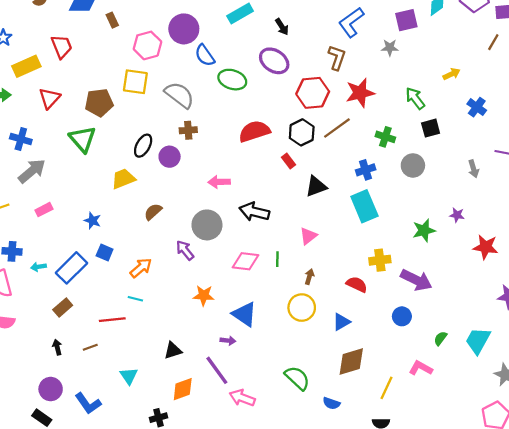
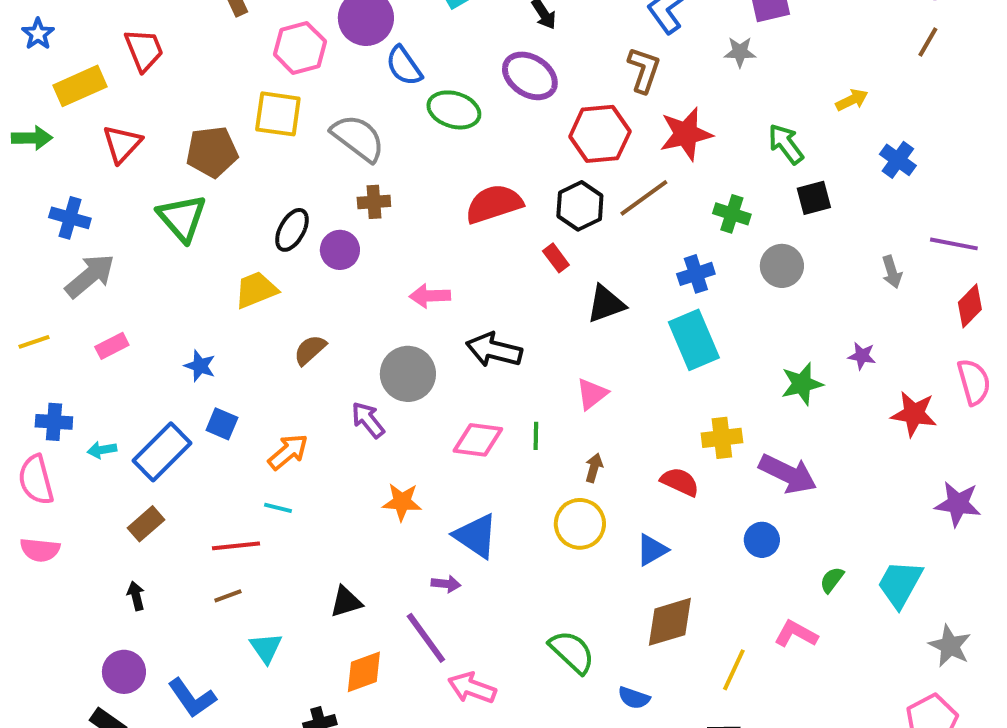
brown line: (90, 347) -> (228, 596), moved

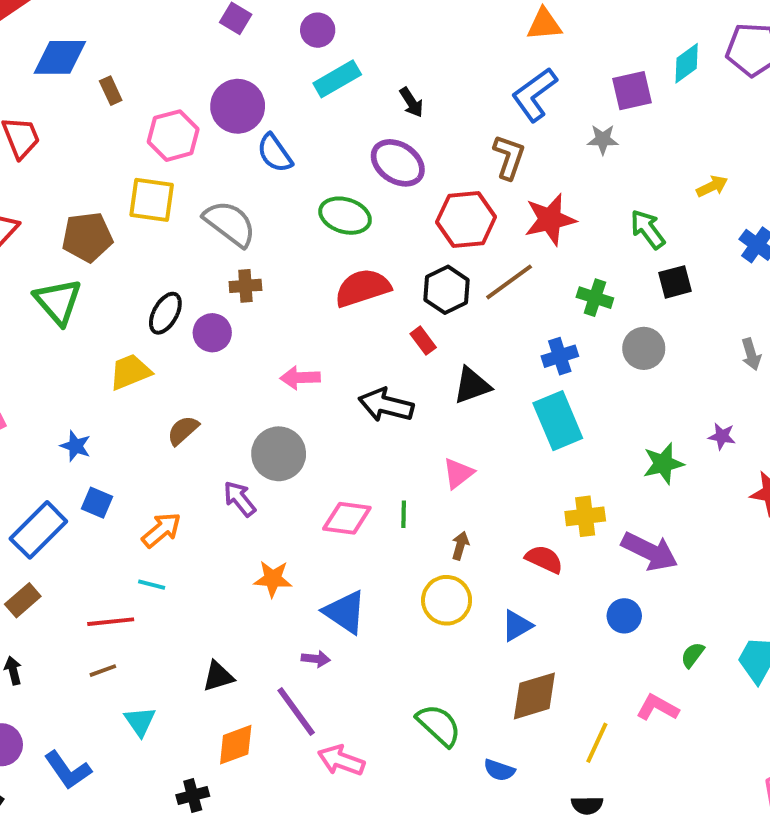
green ellipse: (454, 110) -> (345, 216), moved
black arrow: (494, 350) -> (386, 405), moved

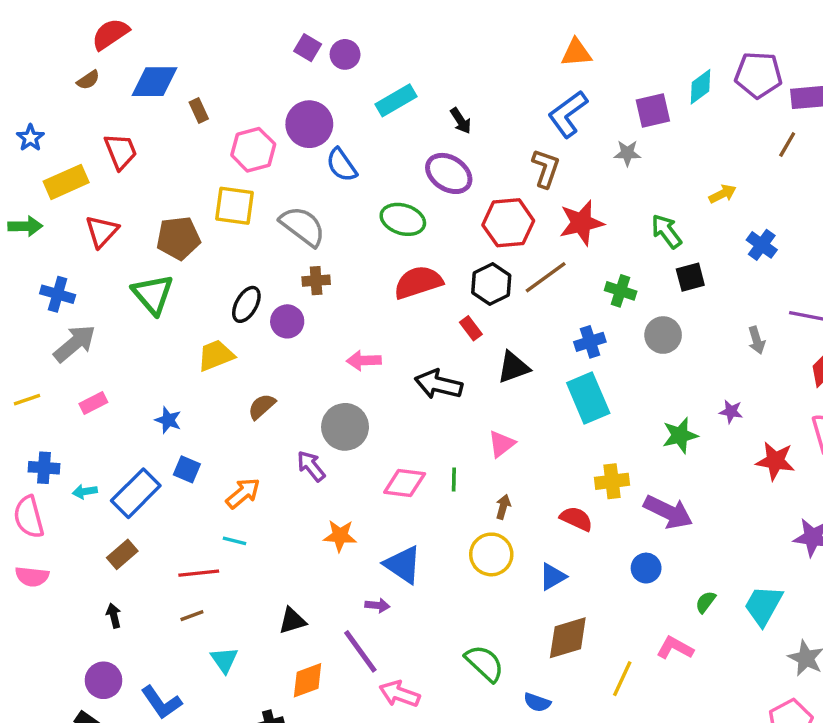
purple circle: (318, 30) -> (345, 54), moved

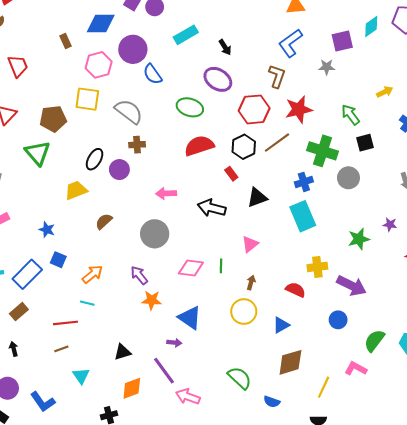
blue diamond: (155, 82) -> (101, 23), moved
green cross: (621, 291) -> (323, 151), size x1.6
purple arrow: (311, 466) -> (139, 275), moved
green semicircle: (706, 602) -> (374, 341), size x1.6

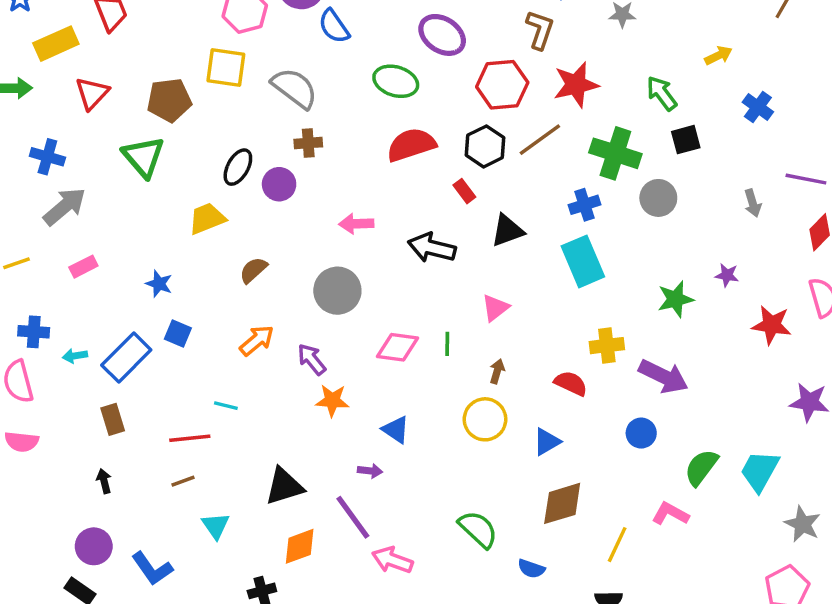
orange arrow: (92, 274) -> (257, 340), moved
brown rectangle: (19, 312) -> (113, 419), turned -66
blue triangle: (190, 318) -> (396, 430), size x0.7
black triangle: (123, 352) -> (284, 486), size x1.4

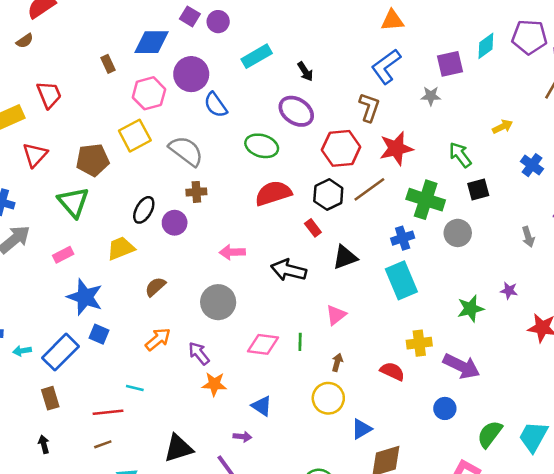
yellow square: (226, 68) -> (135, 136), turned -36
pink rectangle: (83, 267) -> (63, 255), moved
blue star: (159, 284) -> (85, 297), size x1.8
blue triangle: (547, 442) -> (362, 429), moved

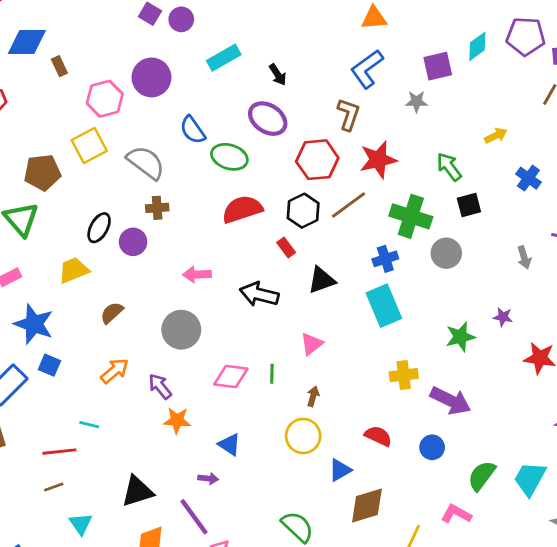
blue diamond: (152, 42) -> (27, 42), moved
blue semicircle: (216, 105) -> (193, 130), moved
red semicircle: (392, 371) -> (378, 436), moved

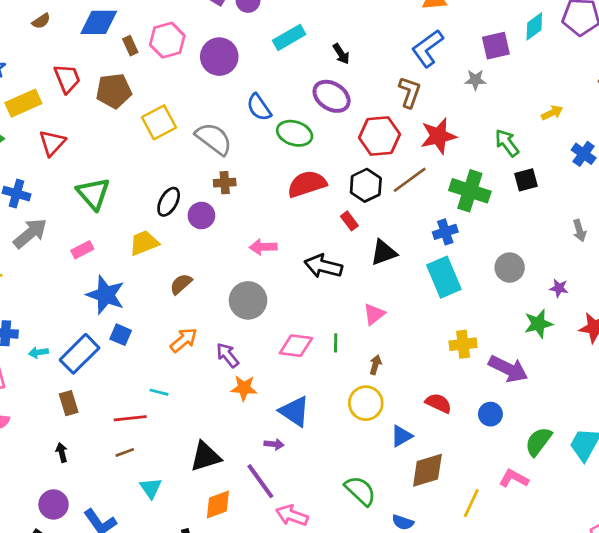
pink hexagon: (105, 99) -> (167, 40), moved
brown pentagon: (42, 172) -> (114, 91), moved
gray circle: (446, 253) -> (510, 268), moved
green star: (460, 337) -> (538, 324), moved
blue triangle: (229, 445) -> (295, 411), size x1.4

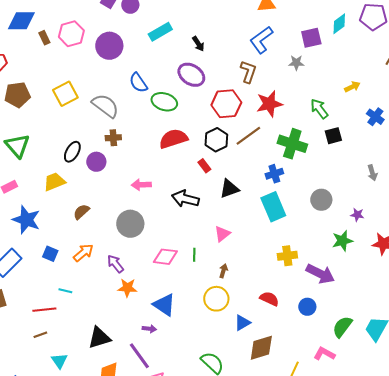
brown pentagon: (114, 91) -> (17, 95), moved
blue square: (121, 335) -> (50, 254), moved

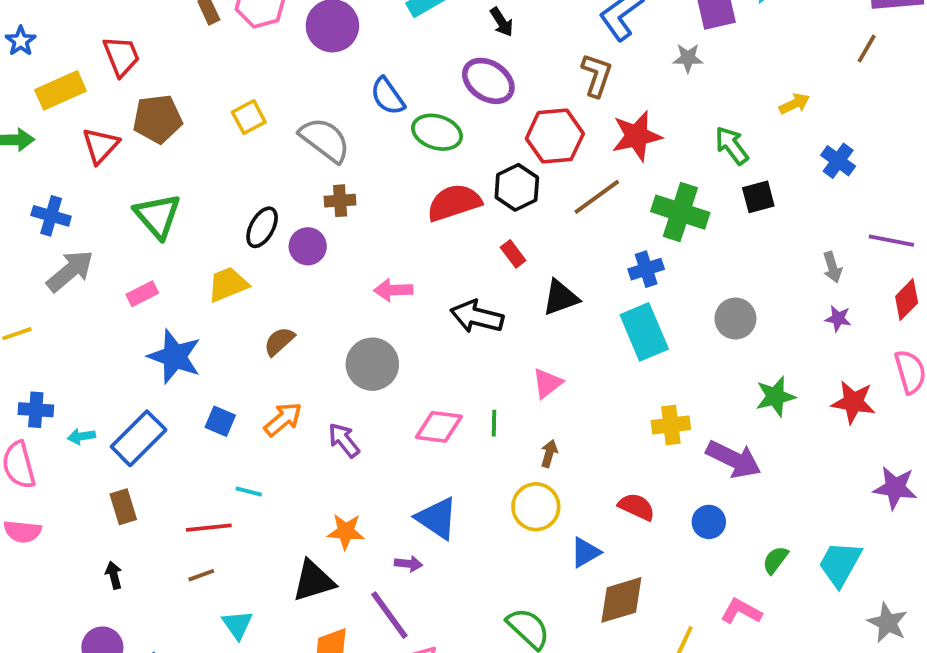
yellow square: (65, 94) -> (249, 117), size x0.7
black hexagon: (216, 140) -> (517, 187), moved
purple star: (357, 215) -> (838, 319), moved
orange star: (127, 288) -> (346, 531), moved
green semicircle: (342, 327) -> (775, 560), size x0.7

